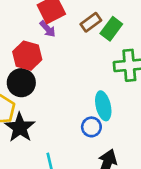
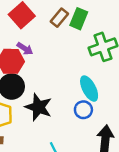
purple arrow: (48, 29) -> (25, 49), moved
black star: (20, 128) -> (38, 107), moved

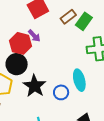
blue circle: (83, 110) -> (61, 92), moved

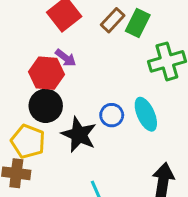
blue circle: (61, 92) -> (112, 115), moved

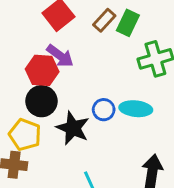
purple arrow: (66, 58) -> (60, 56), size x1.4
cyan ellipse: (146, 114) -> (136, 109), turned -60

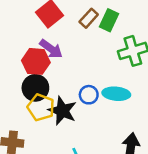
yellow pentagon: (25, 135) -> (41, 107), moved

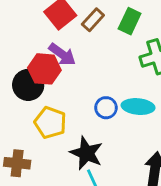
brown rectangle: (89, 18) -> (93, 20), moved
black circle: (35, 88) -> (28, 85), moved
black star: (62, 111) -> (86, 153), moved

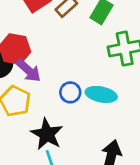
purple arrow: (62, 54) -> (29, 70), moved

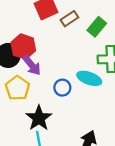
cyan ellipse: (101, 94) -> (89, 78), moved

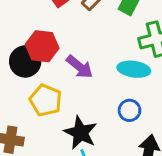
purple arrow: (32, 65) -> (80, 67), moved
blue circle: (62, 88) -> (129, 110), moved

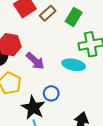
blue circle: (129, 110) -> (51, 93), moved

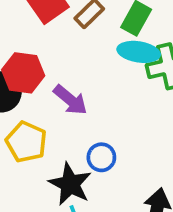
cyan ellipse: (74, 65) -> (139, 52), moved

